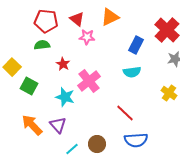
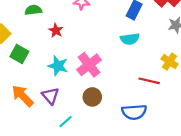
pink cross: (89, 81) -> (89, 65), moved
red line: (125, 113) -> (149, 81), moved, turned -30
brown circle: (97, 144) -> (92, 97), moved

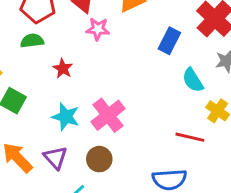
cyan semicircle: (130, 39) -> (193, 80), moved, turned 66
brown circle: (92, 97) -> (99, 159), moved

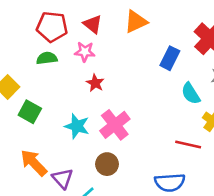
pink star: (98, 29) -> (85, 52), moved
red star: (63, 68) -> (95, 83), moved
purple triangle: (55, 158) -> (63, 178), moved

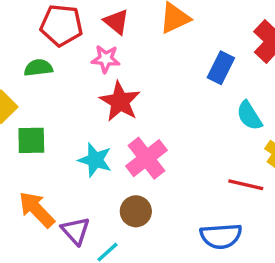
green semicircle: (47, 58) -> (38, 68), moved
red star: (95, 83) -> (120, 101), size x1.6
green square: (30, 112) -> (31, 140), turned -30

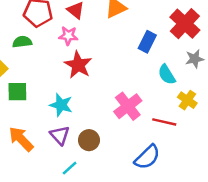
pink cross: (146, 158) -> (128, 106), moved
purple triangle: (76, 231) -> (60, 135), moved
blue semicircle: (221, 236) -> (147, 157), turned -40

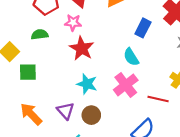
green semicircle: (22, 42) -> (40, 34), moved
cyan semicircle: (167, 75) -> (131, 57), moved
cyan star: (61, 105) -> (87, 84), moved

